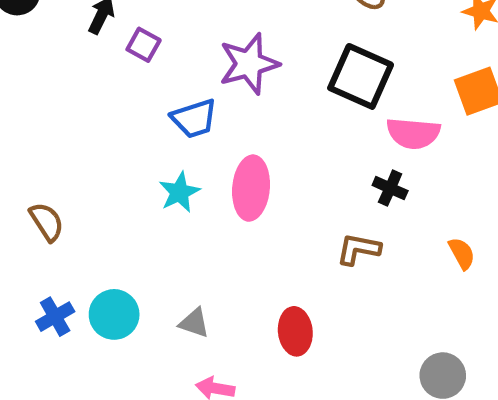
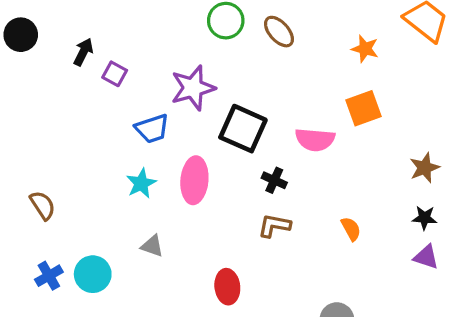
black square: (361, 76) -> (243, 129), moved
black cross: (390, 188) -> (274, 180), moved
gray triangle: (194, 323) -> (152, 246), moved

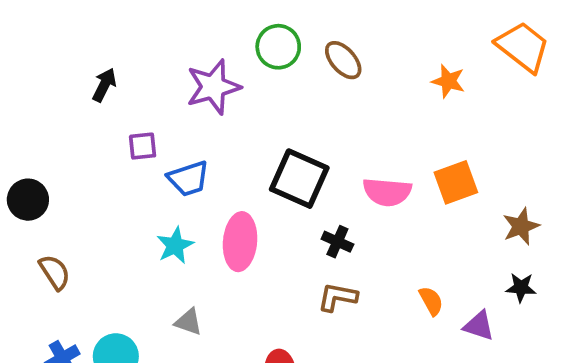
black circle: (21, 35) -> (28, 200), moved
purple square: (115, 74) -> (143, 146), moved, turned -35
purple star: (193, 88) -> (213, 87), moved
orange square: (363, 108) -> (456, 182), moved
purple triangle: (426, 257) -> (479, 326), moved

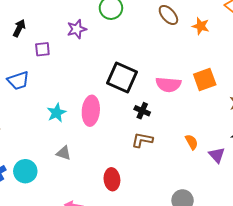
brown ellipse: (343, 60) -> (168, 15), moved
purple star: (213, 87) -> (77, 29), size x0.7
purple square: (143, 146) -> (42, 49), moved
blue trapezoid: (188, 179) -> (18, 81), moved
purple triangle: (479, 326) -> (217, 155), turned 30

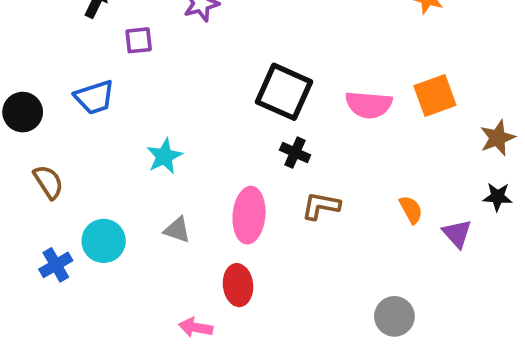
pink ellipse: (91, 111) -> (249, 215), moved
black cross: (142, 111) -> (295, 153), moved
cyan circle: (25, 171) -> (104, 241), moved
red ellipse: (112, 179) -> (238, 285), moved

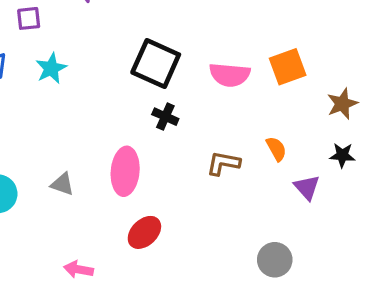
cyan star: (164, 156) -> (51, 68), moved
brown L-shape: (321, 206) -> (223, 163), moved
orange semicircle: (411, 210) -> (276, 149), moved
red ellipse: (238, 285) -> (144, 232), moved, turned 52
gray circle: (394, 316) -> (275, 260), moved

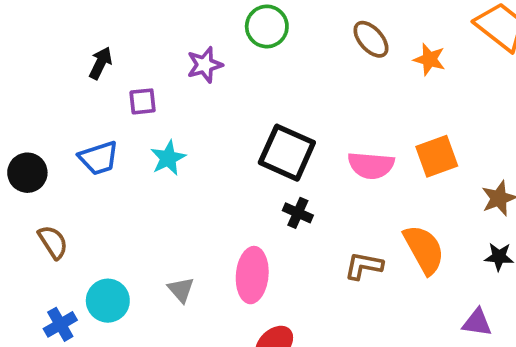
orange semicircle: (276, 149) -> (424, 249), size x1.8
gray triangle: (62, 184) -> (181, 290), turned 30
purple triangle: (307, 187) -> (477, 323), moved, turned -40

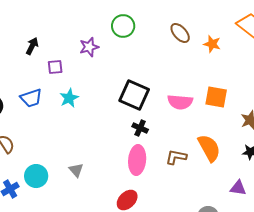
orange square: (437, 156) -> (216, 97), turned 30
pink ellipse: (252, 275) -> (137, 160), moved

